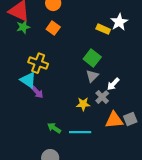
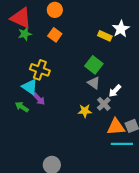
gray triangle: (92, 76) -> (94, 83), turned -40
green arrow: (54, 128) -> (22, 107), moved
cyan line: (80, 132) -> (122, 144), moved

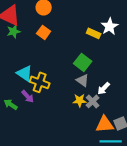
yellow cross: (40, 70) -> (40, 82), moved
cyan triangle: (30, 87) -> (25, 73), moved
yellow star: (85, 111) -> (80, 100), moved

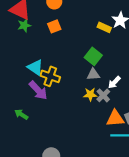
orange square: (44, 32) -> (54, 26), turned 32
gray triangle: (83, 80) -> (93, 74), turned -40
purple arrow: (28, 96) -> (38, 90), size x1.5
green arrow: (11, 104) -> (21, 114), moved

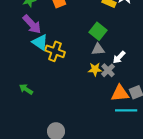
purple arrow: (38, 90) -> (32, 24), moved

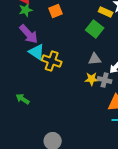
green square: (98, 31) -> (95, 29), moved
gray cross: (108, 70) -> (105, 80), turned -32

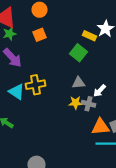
cyan triangle: (37, 52) -> (16, 92), moved
yellow cross: (52, 61) -> (36, 85), turned -30

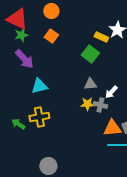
orange square: (40, 35) -> (51, 36), turned -32
yellow cross: (36, 85) -> (39, 117), moved
cyan triangle: (16, 92) -> (39, 86), moved, turned -48

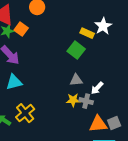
orange square: (51, 36) -> (21, 29), moved
cyan triangle: (39, 86) -> (14, 82), moved
yellow cross: (39, 117) -> (25, 113), turned -30

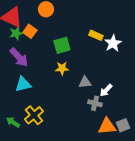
white star: (103, 26) -> (113, 43), moved
green square: (76, 50) -> (62, 45), moved, turned 36
yellow star: (73, 100) -> (62, 68), moved

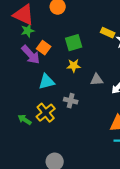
orange square: (30, 31) -> (44, 48), moved
cyan triangle: (23, 84) -> (47, 82), moved
gray cross: (95, 103) -> (71, 101), moved

